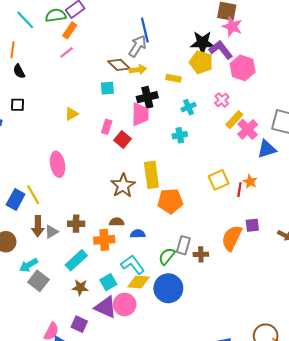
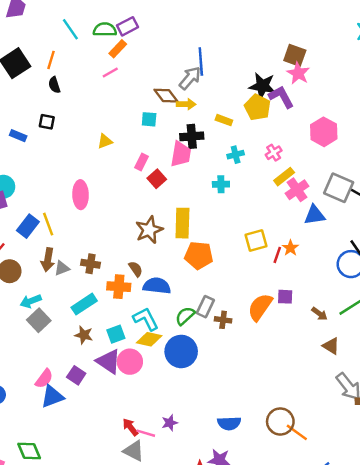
pink hexagon: (243, 68) -> (324, 132), moved
brown semicircle: (117, 222) -> (136, 269), turned 48
blue semicircle: (138, 234) -> (157, 286), size x1.6

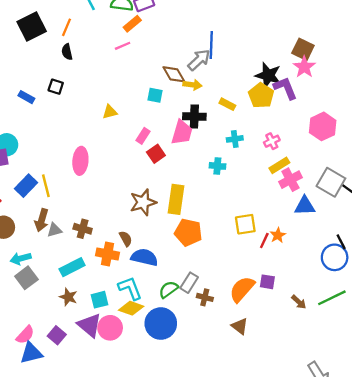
brown triangle: (331, 346) -> (240, 326), moved

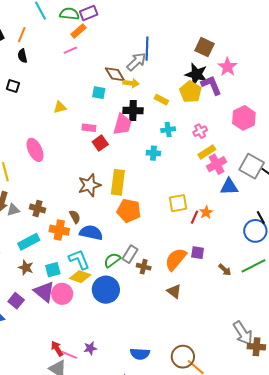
brown square: (303, 49) -> (205, 47), moved
pink rectangle: (143, 136) -> (89, 128), turned 64
pink ellipse: (80, 161) -> (35, 150), turned -30

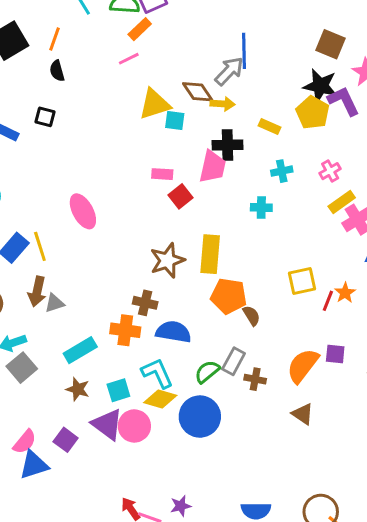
yellow triangle: (60, 107) -> (155, 104), moved, size x1.6
brown cross: (37, 208) -> (145, 303), moved
brown semicircle: (75, 217) -> (252, 316), moved

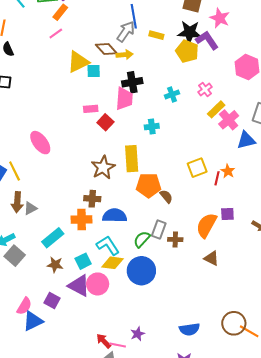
yellow rectangle: (269, 126) -> (156, 35), moved
cyan cross: (261, 207) -> (152, 127), moved

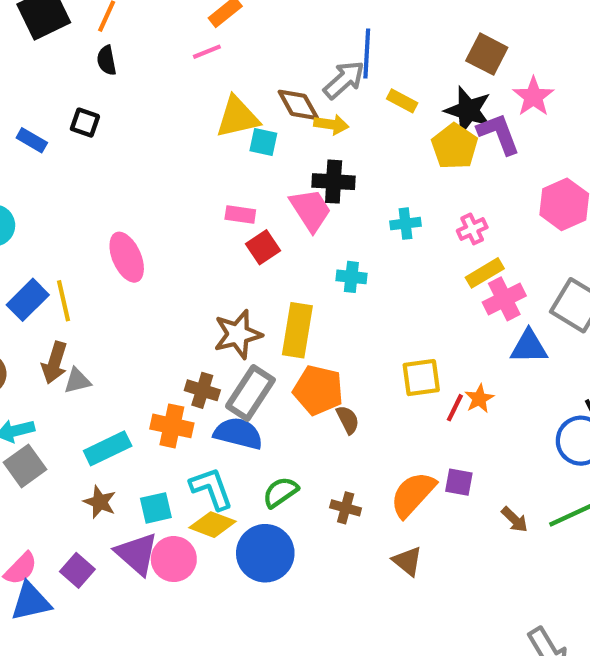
pink trapezoid: (124, 99) -> (311, 210), turned -50
gray rectangle: (159, 229) -> (250, 393), moved, size x1.4

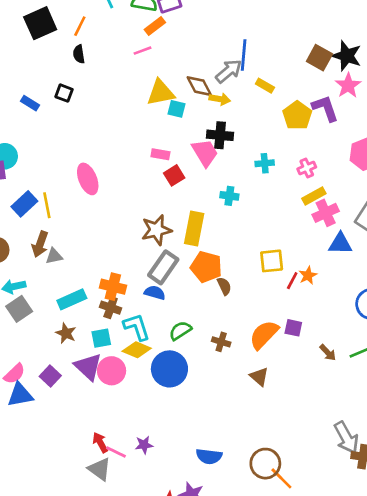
black star: (468, 110) -> (347, 56), moved
brown cross: (202, 390) -> (111, 308), moved
blue semicircle: (238, 433) -> (155, 293), size x0.7

